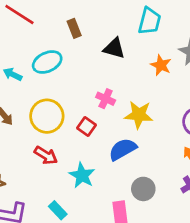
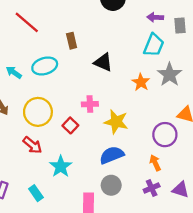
cyan trapezoid: (150, 21) -> (154, 45), moved
pink cross: (106, 99) -> (90, 104), turned -35
blue semicircle: (123, 149) -> (112, 155), moved

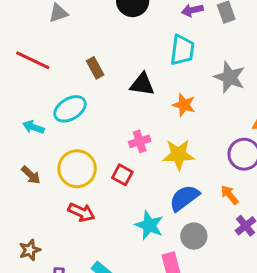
cyan trapezoid: (154, 45) -> (182, 50), moved
orange star: (141, 82) -> (184, 105), moved
orange arrow: (155, 163) -> (230, 195), moved
cyan star: (61, 166) -> (149, 225), moved

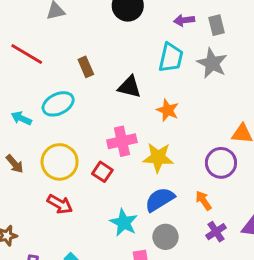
gray star: (230, 77) -> (212, 63), moved
pink cross: (140, 141) -> (122, 141), size x1.4

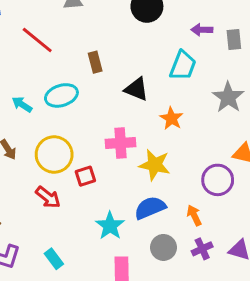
gray star: (212, 63) -> (228, 97), moved
red square: (102, 172) -> (85, 176), moved, turned 30
gray circle: (165, 237) -> (163, 247), moved

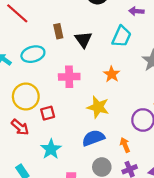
black triangle: (136, 89) -> (83, 40), moved, turned 30
pink cross: (121, 143) -> (69, 77), moved
cyan star: (110, 226) -> (51, 149), moved

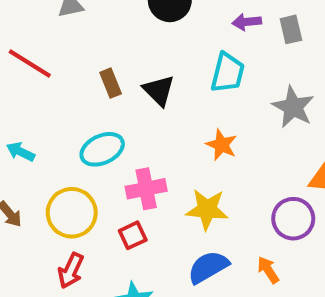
cyan ellipse: (33, 54) -> (102, 149), moved
pink cross: (69, 77) -> (146, 189), moved
red square: (48, 113) -> (133, 235), moved
red arrow: (20, 127) -> (71, 271), turned 84

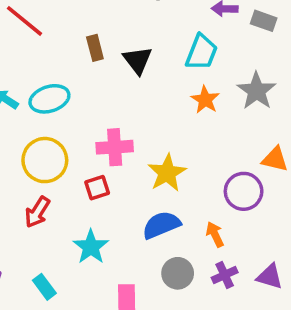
gray rectangle: (291, 29) -> (264, 21), turned -65
orange star: (221, 145) -> (205, 100), moved
cyan ellipse: (102, 149) -> (49, 99), moved
yellow star: (207, 209) -> (167, 173), turned 30

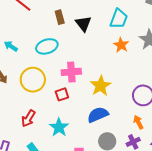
cyan ellipse: (49, 99) -> (47, 46), moved
red arrow: (37, 212) -> (28, 118), moved
orange arrow: (215, 234) -> (138, 122), moved

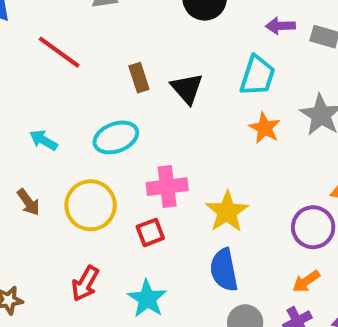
blue semicircle: (98, 115) -> (224, 270), turned -75
orange arrow: (138, 122) -> (306, 281), turned -96

